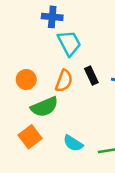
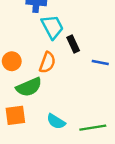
black rectangle: (91, 76) -> (73, 44), moved
orange square: (30, 137) -> (15, 115), turned 30

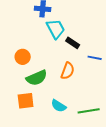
black rectangle: (73, 44) -> (73, 43), turned -32
orange semicircle: (47, 62) -> (68, 71), moved

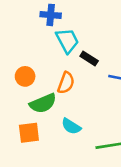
orange semicircle: (68, 71) -> (66, 83), moved
cyan semicircle: (59, 106) -> (71, 126), moved

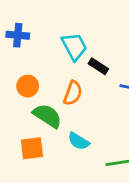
blue cross: (51, 15) -> (18, 35), moved
green semicircle: (43, 103) -> (47, 116), turned -124

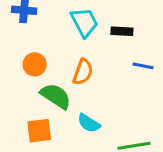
black rectangle: (98, 66) -> (122, 31), moved, turned -30

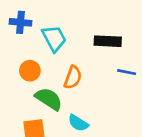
cyan trapezoid: (84, 22) -> (54, 38), moved
black rectangle: (122, 31) -> (108, 41), size x1.4

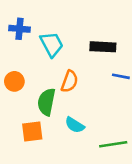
orange circle: (30, 71) -> (14, 81), moved
green semicircle: (49, 99) -> (46, 102), turned -112

